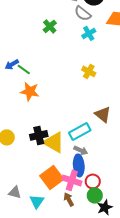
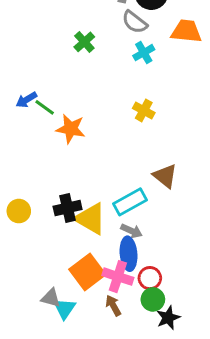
orange star: (30, 91) -> (71, 129), moved
gray triangle: (15, 192) -> (51, 298), moved

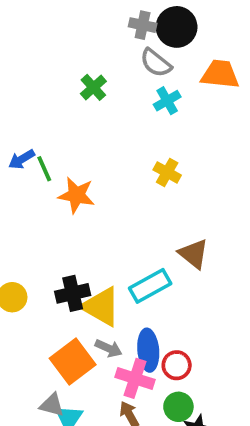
green line: (45, 107) -> (44, 169), turned 30
gray arrow: (132, 231) -> (109, 348), moved
orange square: (87, 272) -> (73, 361), moved
red circle: (150, 278) -> (177, 365), moved

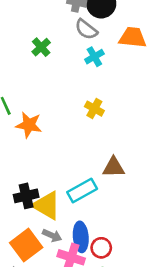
brown triangle: (194, 254) -> (114, 167), turned -40

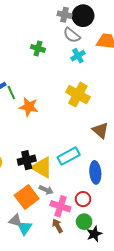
green cross: (41, 47) -> (38, 48), turned -32
yellow cross: (94, 109) -> (78, 95), size x1.6
brown triangle: (114, 167) -> (100, 130), moved, turned 42
blue ellipse: (81, 237) -> (95, 172), moved

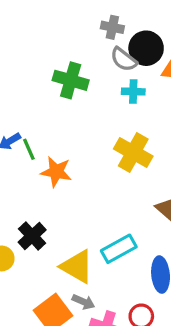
black circle: (83, 16) -> (146, 48), moved
green cross: (38, 48) -> (71, 80), size x1.5
cyan cross: (78, 56) -> (133, 92), turned 32
black cross: (27, 160) -> (32, 236), moved, turned -30

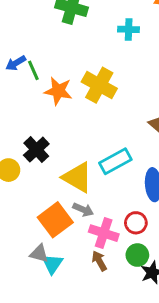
cyan cross: (133, 92) -> (129, 29), moved
yellow cross: (133, 153) -> (99, 85), moved

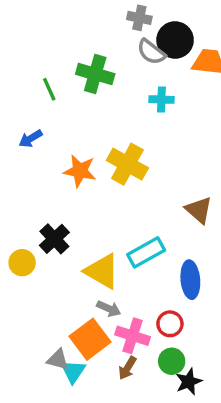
green line: (33, 70) -> (49, 89), moved
orange square: (55, 220) -> (90, 339), moved
brown arrow: (99, 261) -> (127, 368), turned -120

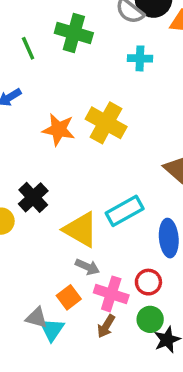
orange square: (90, 339) -> (69, 297), size x0.6

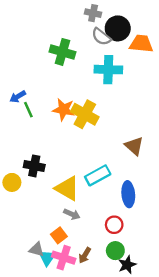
green line: (28, 48) -> (28, 110), moved
cyan cross: (140, 58) -> (108, 70), size x1.6
orange star: (59, 130) -> (64, 110), moved
black cross: (33, 197) -> (34, 166), turned -36
pink cross: (111, 294) -> (64, 258), moved

